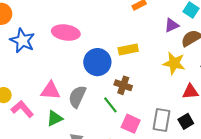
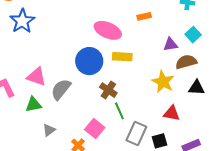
pink ellipse: (66, 33) -> (108, 30), moved
green line: (110, 105) -> (119, 111), moved
pink square: (131, 124) -> (95, 128), moved

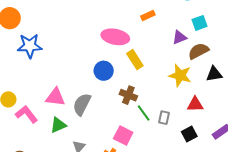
blue star: (22, 21) -> (30, 46), turned -30
cyan square: (193, 35) -> (199, 23), turned 35
yellow rectangle: (122, 57) -> (135, 60), turned 66
blue circle: (89, 61) -> (104, 71), size x0.7
gray rectangle: (136, 133) -> (164, 118), moved, size x0.6

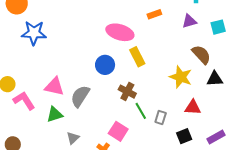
cyan square: (199, 23) -> (218, 27), moved
purple triangle: (179, 37) -> (189, 21), moved
brown semicircle: (198, 51) -> (201, 55), turned 70

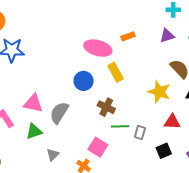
orange rectangle: (154, 14) -> (128, 36), moved
green line: (141, 111) -> (120, 126), turned -60

